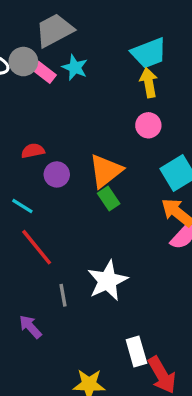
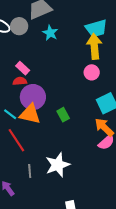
pink rectangle: (44, 72) -> (23, 68), moved
yellow arrow: (149, 83) -> (94, 46), size x1.4
orange triangle: (106, 171) -> (30, 114), moved, turned 45
purple circle: (57, 174) -> (33, 97), size x1.6

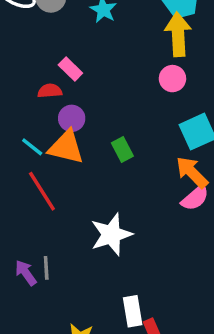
pink rectangle: (23, 68) -> (70, 69), moved
purple circle: (33, 97) -> (72, 118), size x0.6
gray line: (30, 171) -> (46, 268), moved

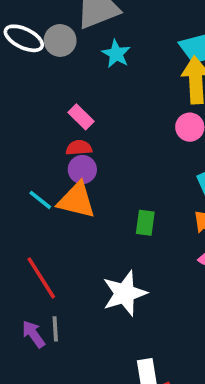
red semicircle: (50, 91) -> (79, 148), moved
green rectangle: (122, 150) -> (145, 223), moved, turned 35
red line: (42, 191) -> (41, 278), moved

